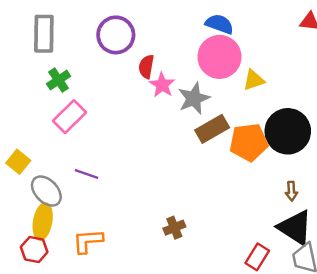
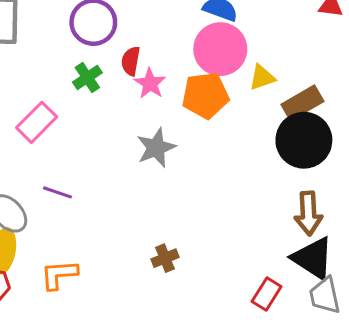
green cross: (59, 80) -> (87, 77), moved
gray star: (194, 98) -> (156, 148), moved
brown rectangle: (212, 129) -> (302, 103), moved
orange pentagon: (249, 142) -> (205, 95), moved
brown arrow: (291, 191) -> (308, 213), size x1.8

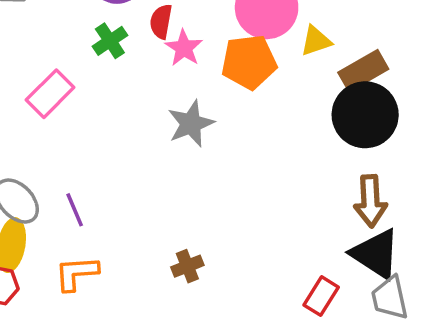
purple line: (57, 192) -> (75, 210), moved, turned 48
brown cross: (165, 258) -> (187, 266), moved

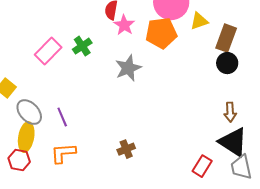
green cross: (110, 41) -> (82, 46), moved
brown rectangle: (363, 71) -> (226, 38), turned -40
black circle: (365, 115) -> (227, 63), size x0.6
brown arrow: (370, 201) -> (230, 112), size x0.7

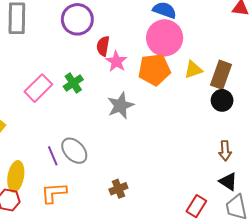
yellow triangle: (199, 21) -> (193, 70), moved
gray ellipse: (29, 112) -> (74, 151), moved
black triangle: (233, 142) -> (228, 181), size x0.6

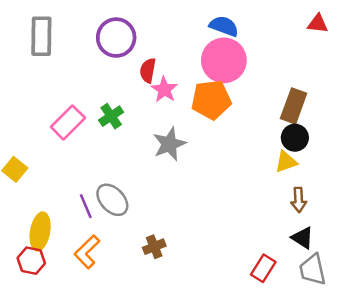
yellow triangle: (193, 70) -> (286, 162), moved
brown cross: (118, 189) -> (154, 247), moved
orange L-shape: (54, 193) -> (87, 252), turned -40

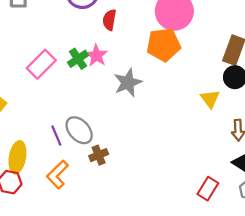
pink star: (164, 90) -> (96, 56), moved
yellow triangle: (286, 162) -> (210, 99), moved, turned -48
brown cross: (154, 247) -> (99, 155), moved

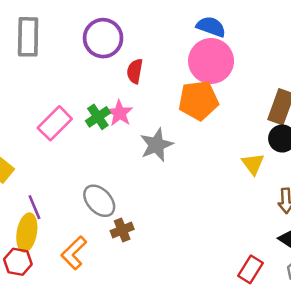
purple line: (56, 136) -> (34, 207), moved

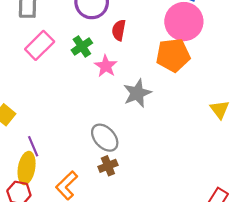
green cross: (98, 117) -> (82, 46), moved
pink rectangle: (55, 123) -> (40, 45), moved
gray ellipse: (99, 201) -> (105, 138), moved

